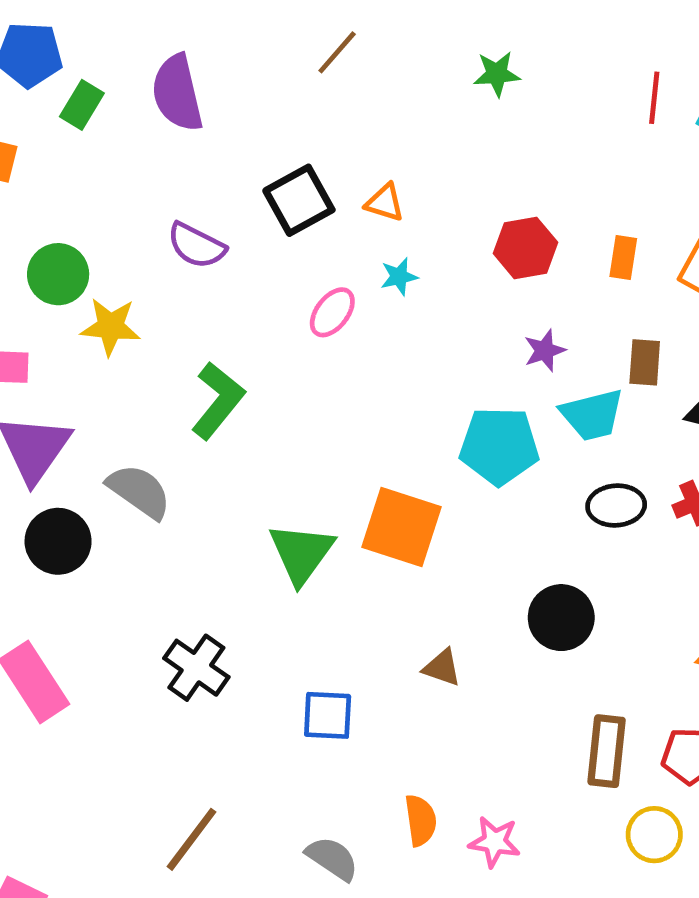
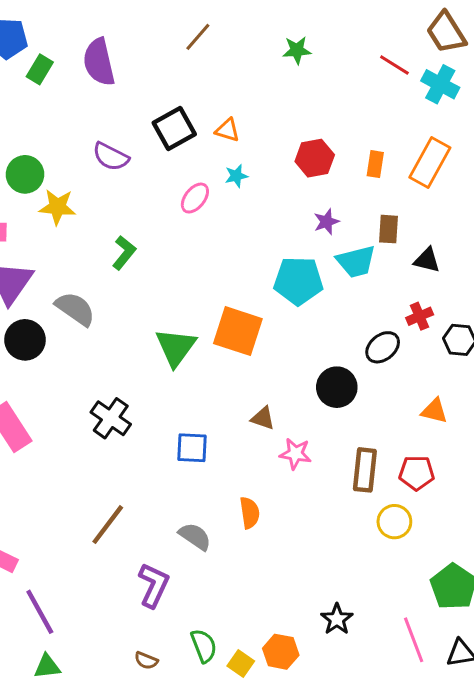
red line: (654, 98) -> (394, 65), turned -64
green L-shape: (218, 401) -> (124, 253), size x0.7
black ellipse: (616, 505) -> (383, 347), moved, turned -36
pink star: (494, 842) -> (295, 454), moved

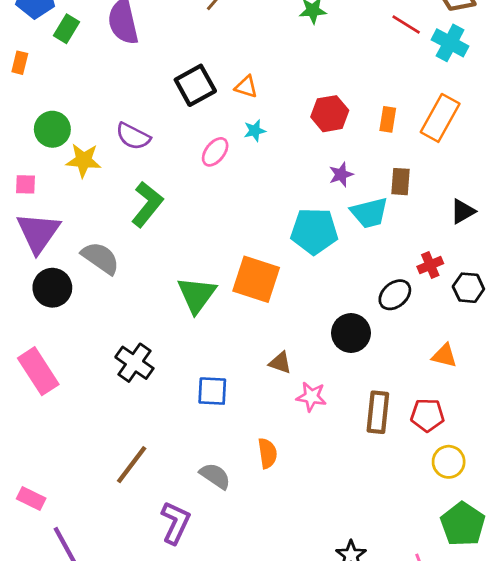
purple semicircle: (111, 157) -> (133, 136), moved
green L-shape: (124, 253) -> (147, 204), size x1.4
black triangle: (427, 260) -> (463, 211), moved, turned -44
yellow circle: (394, 522) -> (449, 462), moved

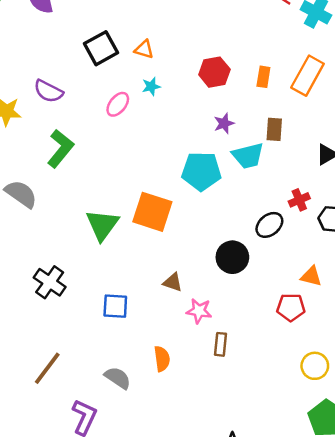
brown rectangle: (378, 412) -> (220, 344), moved, size x0.7
red pentagon: (427, 415) -> (291, 307), moved

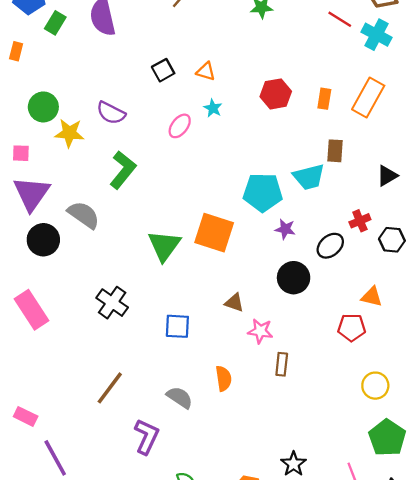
black square: (101, 48) -> (163, 70), size x0.7
cyan star: (151, 86) -> (213, 108), turned -30
purple star: (224, 123) -> (285, 229), moved, turned 30

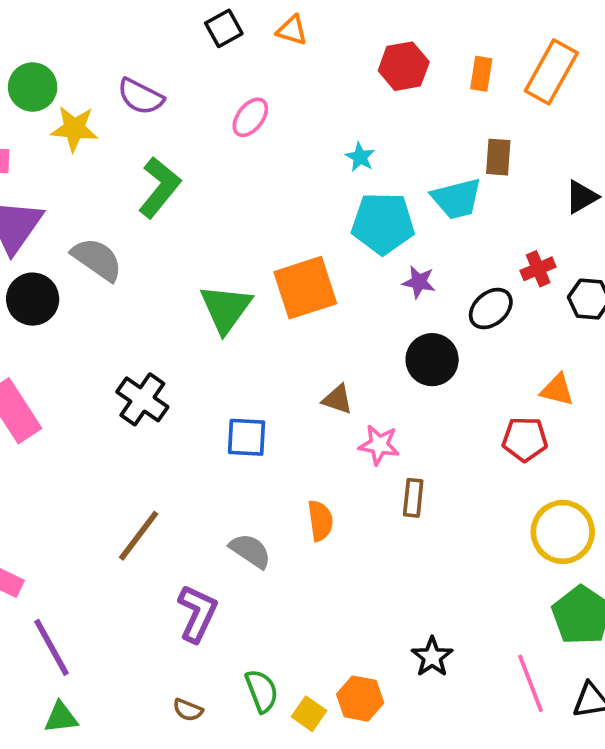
cyan star: (213, 108) -> (360, 157), moved
orange square: (214, 233) -> (305, 288), turned -36
yellow circle: (375, 386) -> (563, 532), size x1.4

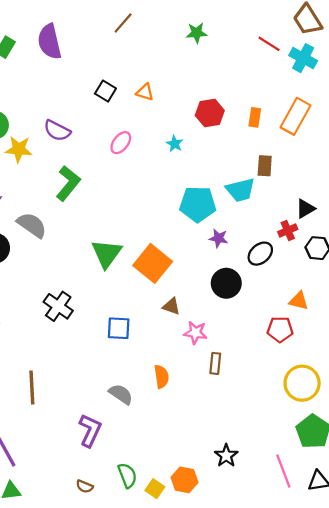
black square: (224, 28) -> (105, 91), turned -30
cyan star: (360, 157) -> (175, 144), moved
black triangle: (582, 197) -> (305, 209), moved
orange square: (305, 288) -> (153, 263), moved, turned -33
brown line: (139, 536) -> (32, 388), moved, turned -40

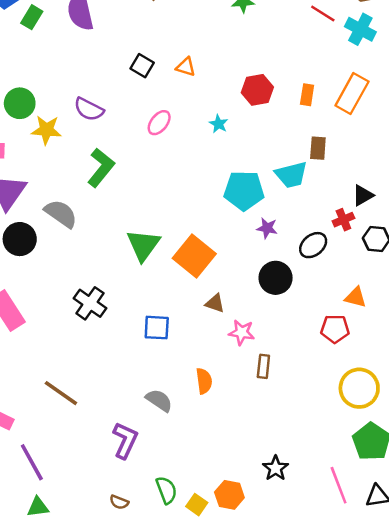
brown line: (32, 388) -> (61, 393), turned -52

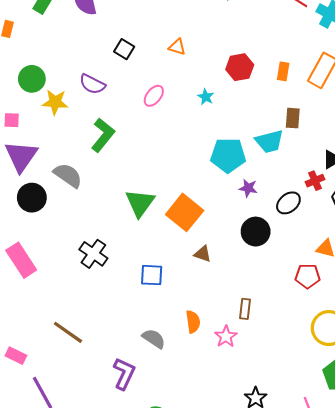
black square: (142, 66) -> (124, 49), moved
pink star: (242, 332) -> (226, 337), moved, turned 30

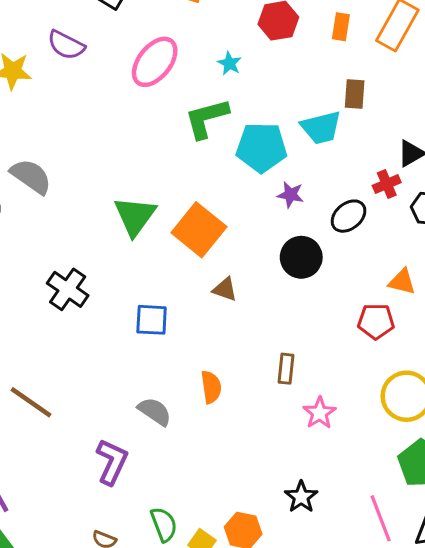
pink ellipse: (154, 96) -> (155, 62), size x1.6
green L-shape: (103, 135) -> (207, 118), moved, turned -144
pink star: (226, 337) -> (320, 413), moved

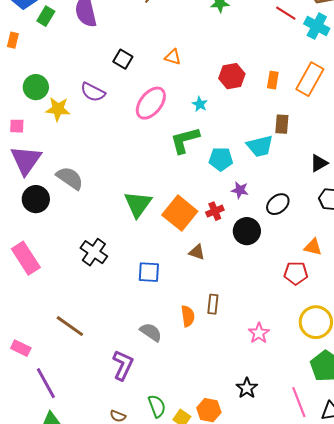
cyan pentagon: (262, 147) -> (221, 159), size x0.7
red cross: (387, 184) -> (215, 211), moved
brown rectangle: (286, 369) -> (213, 304), moved

